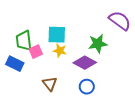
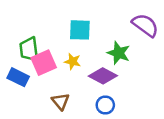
cyan square: (57, 35) -> (80, 30), moved
green star: (98, 44) -> (119, 53), turned 30
pink square: (36, 52) -> (44, 63), size x1.5

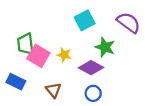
cyan square: (80, 30) -> (85, 20), moved, turned -30
pink square: (44, 63) -> (38, 56), turned -35
blue rectangle: (18, 77) -> (16, 82), moved

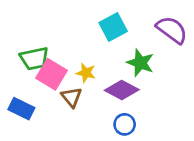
green trapezoid: (26, 44) -> (34, 58), turned -95
brown triangle: (53, 90) -> (72, 97), moved

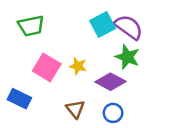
purple semicircle: (172, 30) -> (129, 27), moved
green trapezoid: (34, 58) -> (31, 26), moved
brown triangle: (72, 97) -> (75, 109), moved

